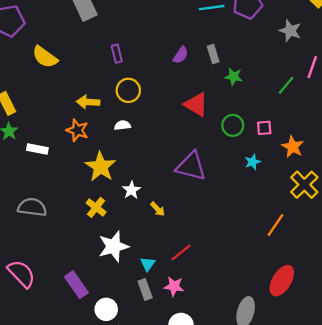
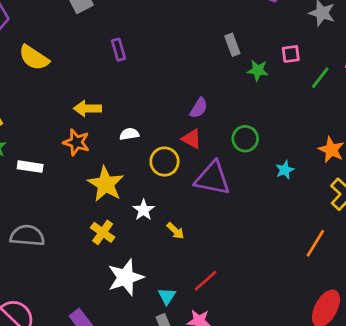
purple semicircle: (181, 55) -> (199, 108), moved
yellow circle: (128, 90) -> (164, 162), moved
red triangle: (196, 104) -> (192, 139), moved, size x0.7
green circle: (233, 125) -> (245, 139), moved
pink square: (264, 128) -> (291, 54), moved

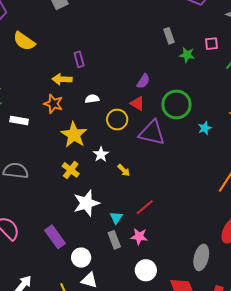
purple rectangle: (119, 50) -> (79, 59), moved
green circle: (245, 139) -> (176, 104), size x1.5

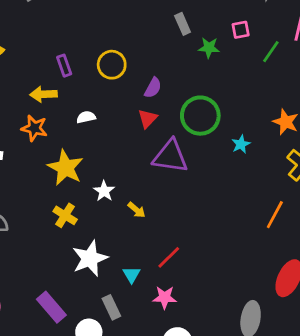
red triangle: (137, 103) -> (148, 119), turned 49
yellow circle: (117, 120) -> (112, 65), moved
gray rectangle: (114, 240) -> (111, 307), moved

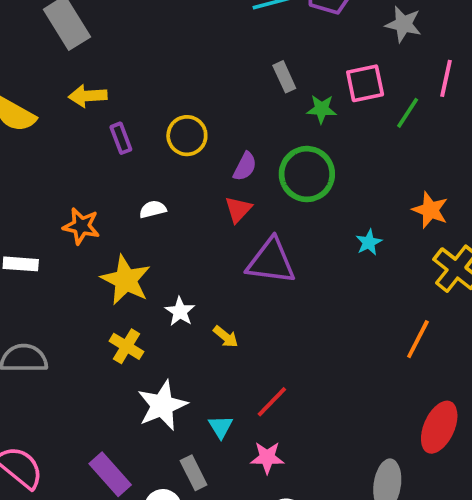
pink square: (241, 30) -> (365, 83), size x1.5
yellow arrow: (43, 94) -> (88, 96), moved
green circle: (200, 116) -> (307, 174), moved

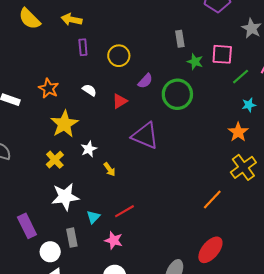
white semicircle: (153, 209) -> (89, 90), turned 32
red triangle: (238, 209) -> (120, 101), moved
cyan star: (369, 242) -> (249, 105), moved

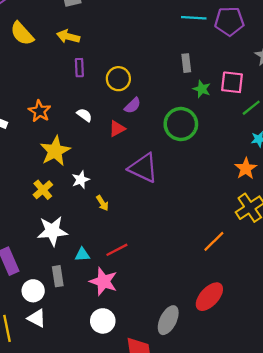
purple semicircle: (145, 81) -> (133, 106), moved
cyan triangle: (93, 217) -> (82, 255), turned 40
pink star: (114, 240) -> (103, 281), size x1.4

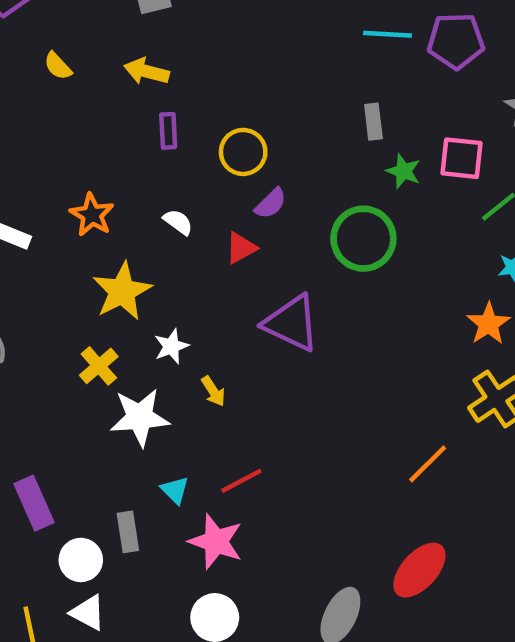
yellow semicircle: (22, 34) -> (58, 66), size x0.6
white star: (52, 231) -> (140, 417), moved
cyan triangle: (82, 255) -> (175, 490), turned 49

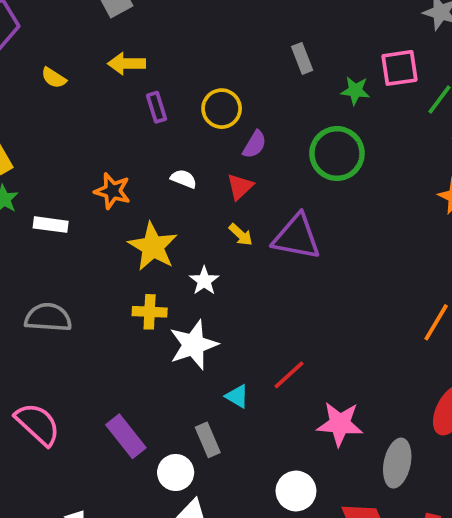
gray rectangle: (373, 122) -> (302, 58), moved
yellow cross: (99, 366) -> (150, 312), turned -32
yellow arrow: (213, 391) -> (241, 235), moved
pink star: (216, 542) -> (340, 424), moved

